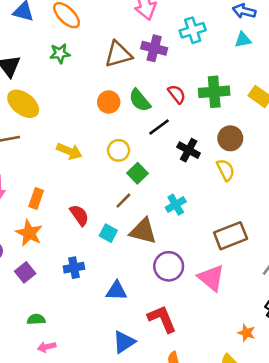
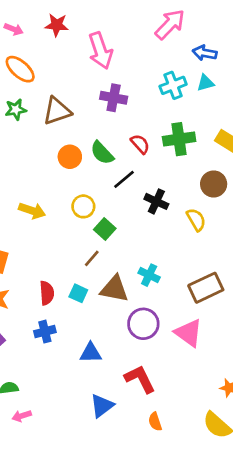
cyan cross: (193, 30) -> (173, 85), moved
brown triangle: (118, 54) -> (57, 111), moved
brown circle: (230, 138) -> (214, 184), moved
cyan cross: (176, 205) -> (149, 275), moved, turned -30
red semicircle: (79, 215) -> (47, 293), moved, turned 35

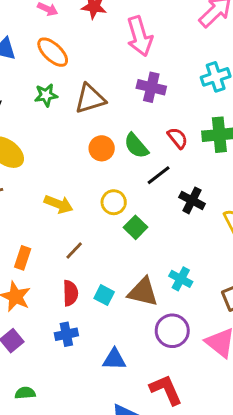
brown line: (92, 258) -> (74, 250), moved

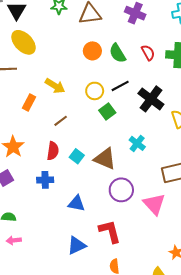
black line: (159, 175) -> (120, 86), moved
black cross: (192, 200) -> (151, 99), size x1.4
orange rectangle: (23, 258) -> (29, 102), moved
cyan cross: (181, 279) -> (137, 143), moved

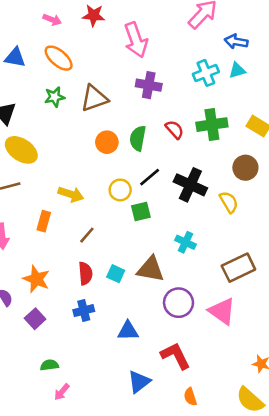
green semicircle: (117, 53) -> (138, 138), turned 54
green square: (107, 112) -> (141, 212), turned 35
pink arrow: (14, 240) -> (62, 392), turned -32

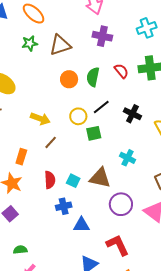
black cross: (190, 185) -> (132, 114), size x0.7
orange rectangle: (44, 221) -> (21, 157), moved
brown line: (87, 235) -> (51, 142), moved
blue cross: (84, 311) -> (64, 206), moved

